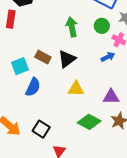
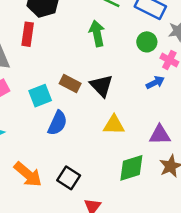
green arrow: (72, 27) -> (97, 33), moved
black triangle: (67, 59) -> (102, 86), turned -36
green diamond: (89, 122) -> (131, 168), turned -45

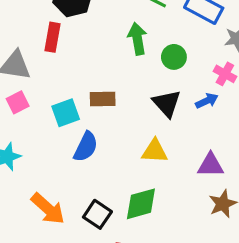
green circle: (147, 42) -> (174, 57), moved
brown rectangle: (70, 83) -> (103, 99), turned -30
black triangle: (102, 86) -> (167, 103), moved
green diamond: (131, 168) -> (141, 204), moved

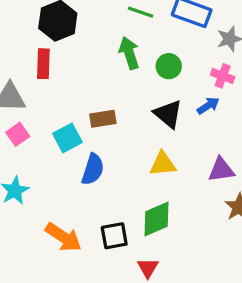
black square: (97, 214) -> (114, 236), turned -36

